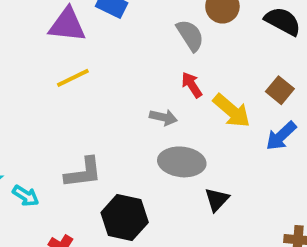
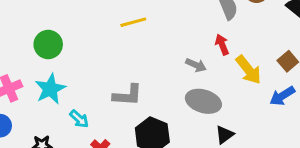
cyan arrow: (26, 196) -> (79, 119), moved

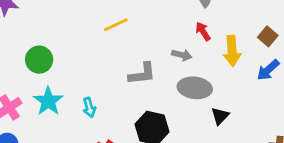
yellow arrow: (248, 70) -> (232, 51), turned 44
gray L-shape: (128, 95) -> (142, 74), moved
cyan arrow: (79, 119) -> (89, 107), moved, turned 42

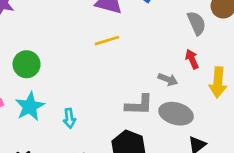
gray L-shape: (142, 74) -> (139, 105), moved

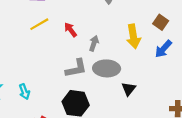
red arrow: (192, 59) -> (71, 30), moved
gray arrow: (168, 79) -> (94, 43), turned -80

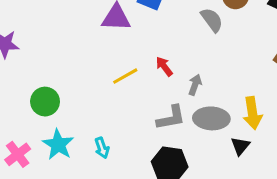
yellow line: (39, 24) -> (125, 76), moved
yellow arrow: (133, 36) -> (252, 113), moved

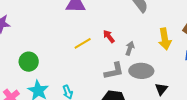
yellow arrow: (252, 113) -> (165, 39), moved

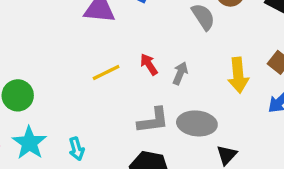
gray arrow: (130, 48) -> (180, 73), moved

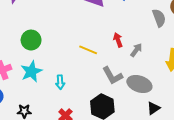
yellow line: (106, 72) -> (88, 50), moved, turned 36
gray L-shape: (153, 120) -> (112, 76), turned 55

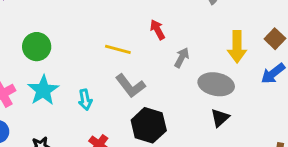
gray arrow: (136, 50) -> (182, 58), moved
gray L-shape: (112, 76) -> (130, 86), moved
gray ellipse: (139, 84) -> (216, 84), moved

